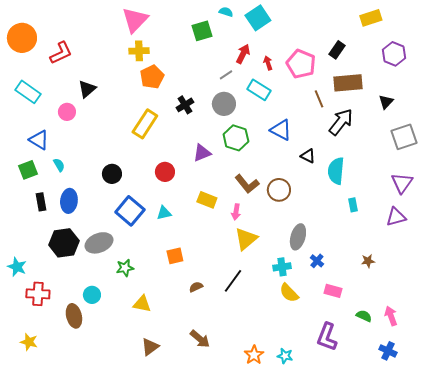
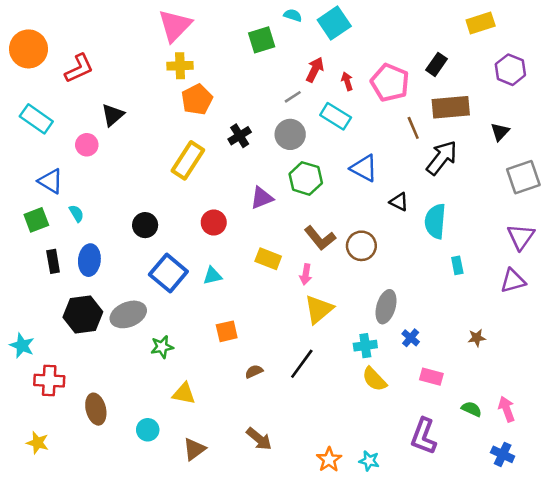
cyan circle: (92, 295) -> (148, 430), moved

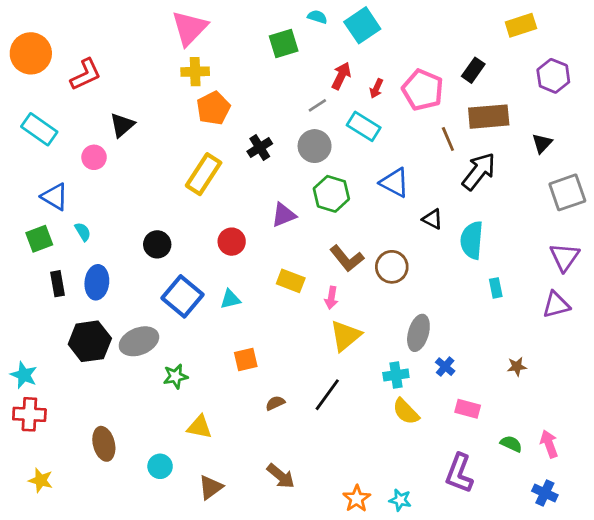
red arrow: (347, 81) -> (376, 88), turned -138
red cross: (49, 381) -> (29, 414), moved

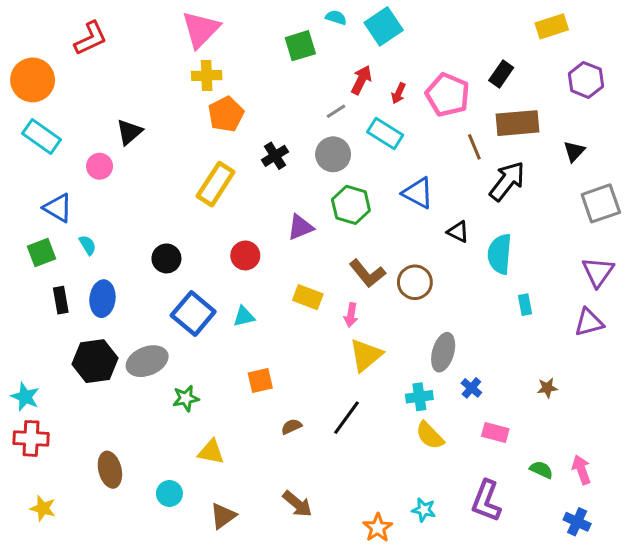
orange circle: (31, 53) -> (33, 80), moved
red L-shape: (86, 74) -> (91, 38), moved
cyan star: (400, 500) -> (424, 510), moved

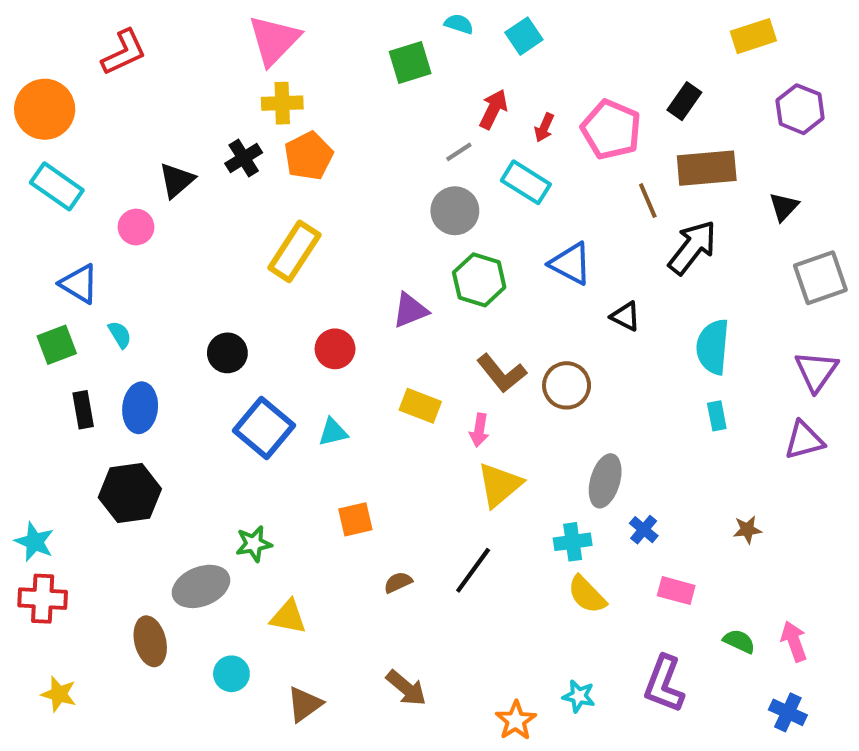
cyan square: (384, 26) -> (524, 36), size x0.7
black cross: (275, 156) -> (244, 158), moved
cyan semicircle: (500, 254) -> (713, 347), moved
gray ellipse: (147, 361) -> (201, 586), moved

